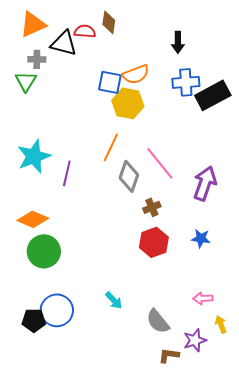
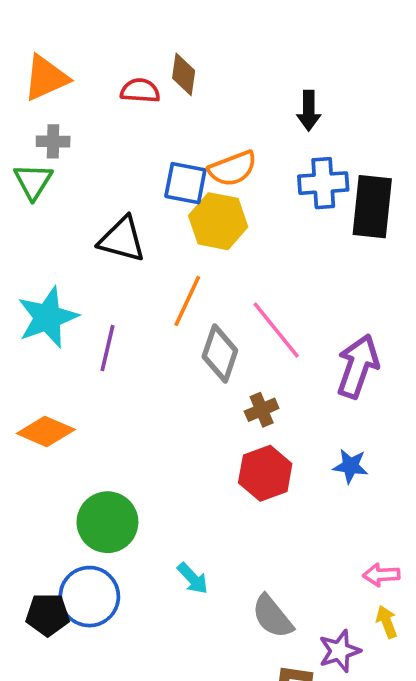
black triangle: (64, 43) -> (122, 239), moved
black rectangle: (213, 95) -> (372, 207), turned -56
green circle: (44, 251) -> (107, 522), moved
pink arrow: (203, 298) -> (381, 575), moved

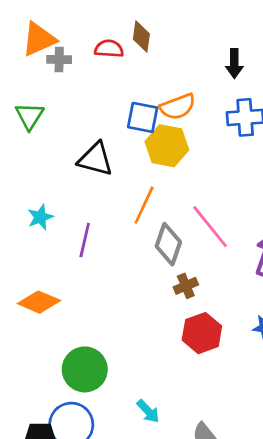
gray cross: (53, 141) -> (59, 59), moved
cyan star: (48, 317) -> (40, 217), size x0.6
brown cross: (262, 410) -> (186, 286), moved

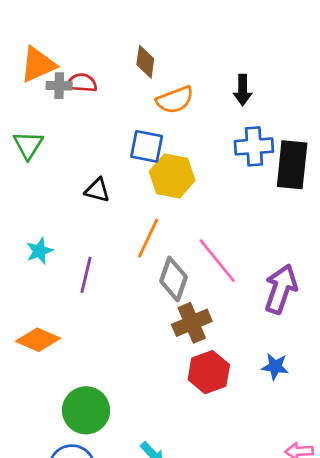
red semicircle: (109, 49) -> (82, 83), moved
orange semicircle: (178, 107) -> (175, 100), moved
black triangle: (96, 159) -> (97, 190), size x0.7
brown cross: (186, 286) -> (192, 323), size x1.5

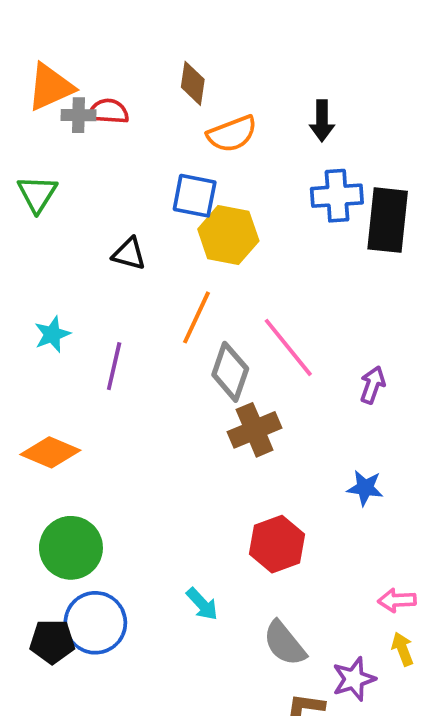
purple arrow: (281, 289) -> (373, 385), size x0.6
red hexagon: (209, 372) -> (277, 544), moved
green circle: (86, 410) -> (71, 548), moved

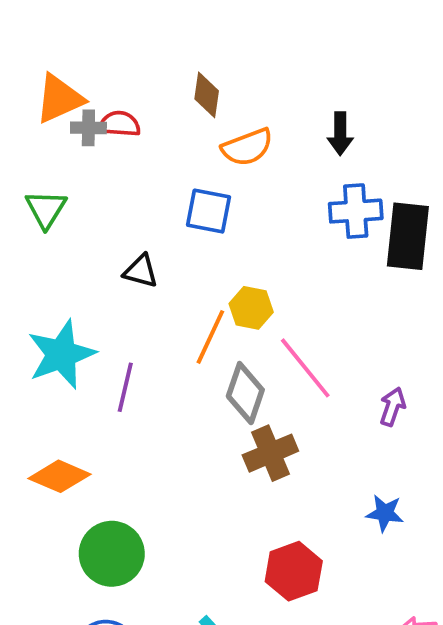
yellow hexagon: (228, 235) -> (251, 308), moved, size x0.7
cyan star: (52, 334) -> (61, 354), size x1.8
green circle: (71, 548) -> (112, 554), moved

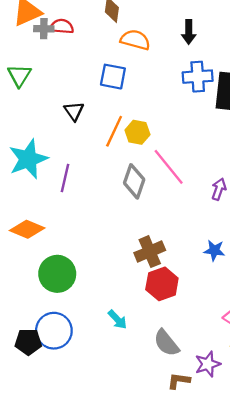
orange semicircle: (247, 147) -> (135, 40), turned -144
black triangle: (141, 271) -> (74, 111), turned 40
orange line: (210, 337) -> (114, 131), moved
brown cross: (270, 453) -> (150, 252), moved

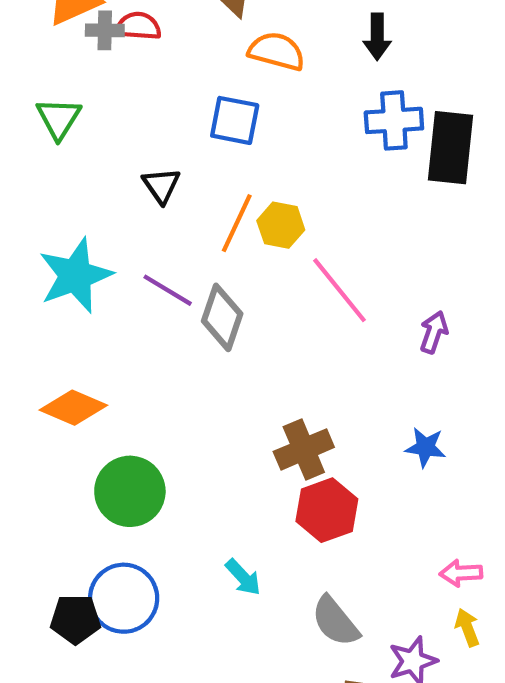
purple line: (65, 178) -> (168, 290), moved, turned -72
gray diamond: (134, 181) -> (222, 317), moved

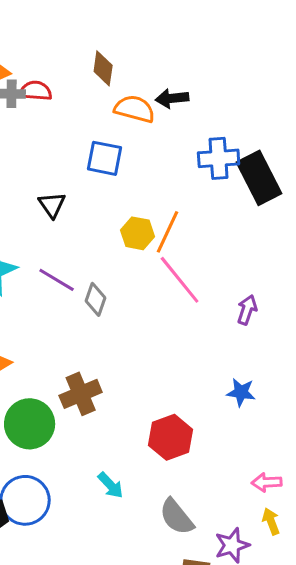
black arrow: (377, 37) -> (172, 98), moved, turned 84
black rectangle: (451, 148) -> (259, 178), turned -33
orange line: (237, 223) -> (168, 232), moved
gray diamond: (222, 317) -> (96, 299), size x0.7
brown cross: (304, 449) -> (81, 394), moved

